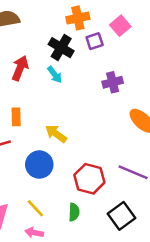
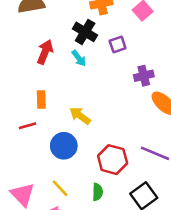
purple square: (95, 41) -> (118, 44), moved
purple cross: (113, 82) -> (144, 76), moved

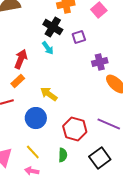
red arrow: (45, 52) -> (21, 59), moved
orange rectangle: (41, 99) -> (18, 81), turned 48

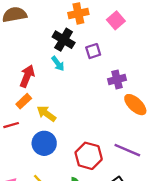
yellow arrow: (49, 94) -> (46, 114), moved

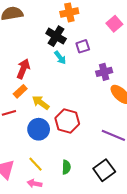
pink square: (116, 20) -> (114, 24), moved
cyan arrow: (58, 64) -> (60, 58), moved
red hexagon: (89, 156) -> (67, 121), moved

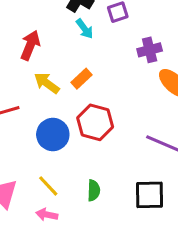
orange rectangle: (20, 91) -> (82, 79), moved
yellow arrow: (41, 103) -> (47, 83), moved
black square: (104, 170) -> (150, 195), turned 35

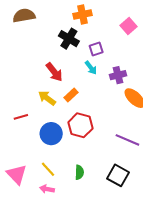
cyan arrow: (85, 29) -> (91, 68), moved
red arrow: (30, 45) -> (54, 72), moved, turned 120
black square: (150, 195) -> (118, 175), turned 30

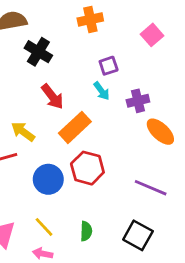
black cross: (69, 39) -> (38, 52), moved
orange rectangle: (71, 95) -> (75, 127), size x1.6
yellow arrow: (47, 98) -> (23, 132), moved

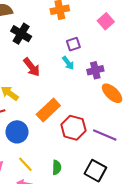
orange rectangle: (75, 127) -> (48, 110), moved
red hexagon: (87, 168) -> (73, 128), moved
blue circle: (48, 179) -> (17, 132), moved

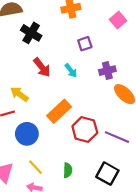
cyan arrow: (68, 63) -> (71, 71), moved

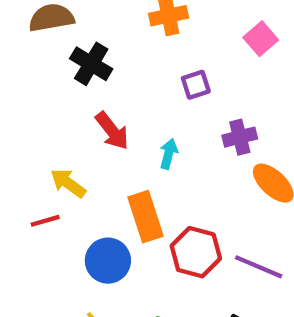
cyan arrow: (71, 71) -> (169, 154), moved, turned -128
orange rectangle: (59, 111) -> (146, 217), turned -65
blue circle: (27, 134) -> (108, 261), moved

